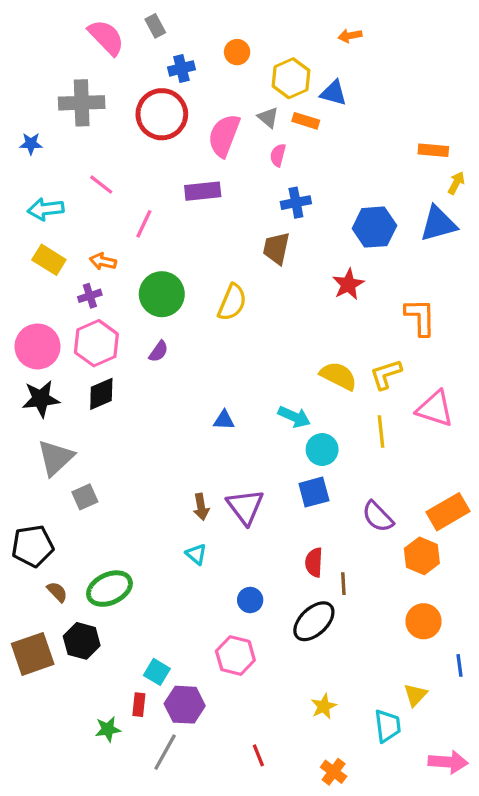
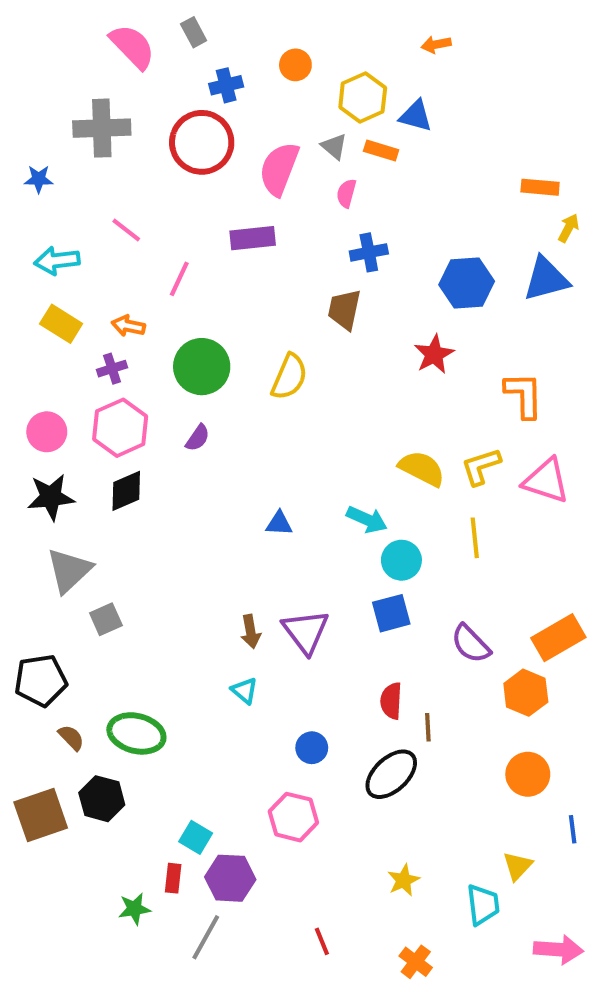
pink circle: (38, 346) -> (47, 432), size x0.7
pink triangle: (435, 409) -> (546, 481), moved
green ellipse: (109, 589) -> (136, 733), turned 39

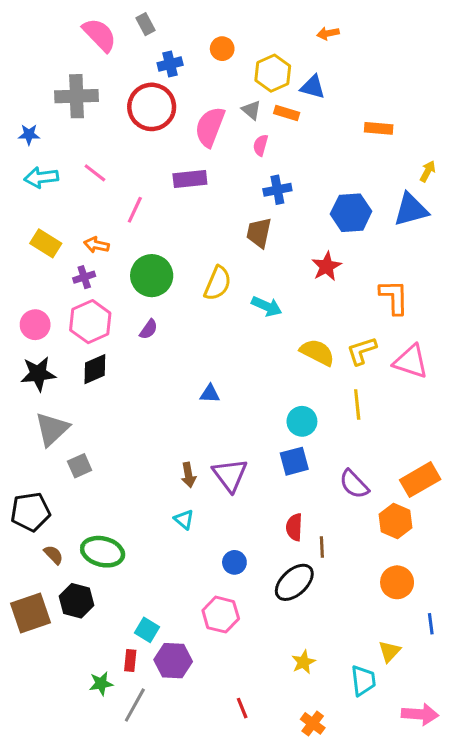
orange rectangle: (540, 187) -> (379, 128), moved
cyan arrow: (57, 261) -> (41, 177), moved
cyan arrow: (367, 519) -> (267, 306), moved
gray line: (206, 937) -> (135, 705), moved

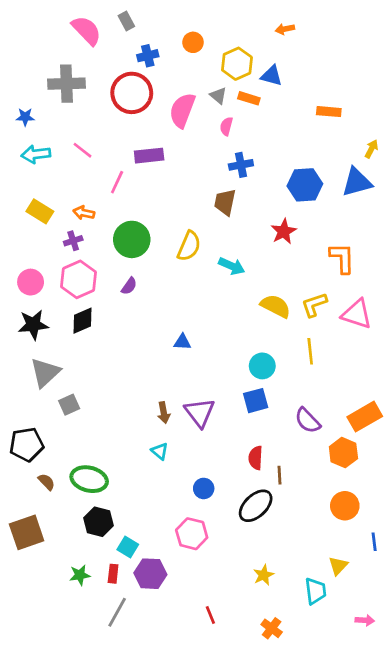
purple rectangle: (190, 179) -> (149, 156), moved
black hexagon: (77, 601) -> (98, 522), moved
green star: (101, 684) -> (80, 575), moved
pink arrow: (420, 714) -> (365, 620), size x0.6

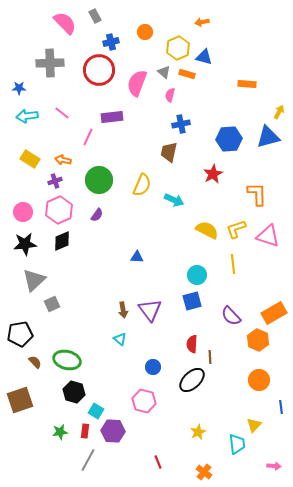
orange arrow: (285, 29) -> (202, 22), moved

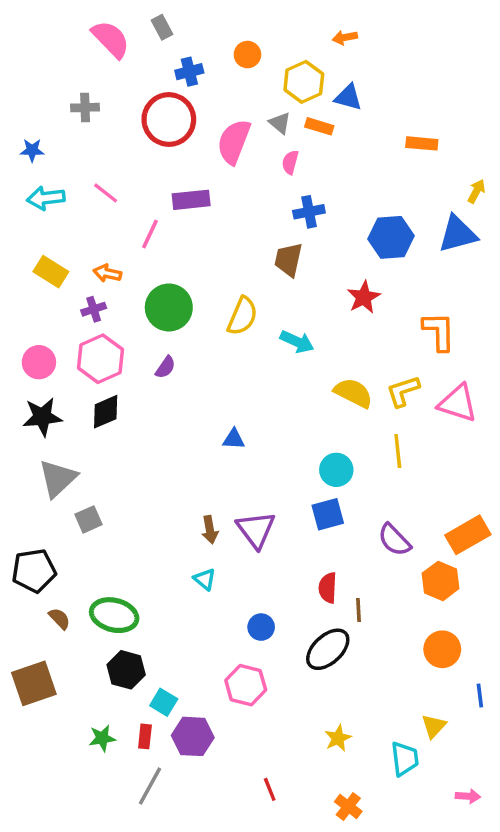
gray cross: (50, 63) -> (85, 108), size x0.6

